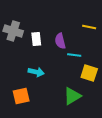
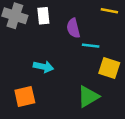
white rectangle: (36, 39) -> (43, 16), moved

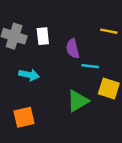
cyan arrow: (43, 67) -> (29, 75), moved
green triangle: (88, 97) -> (78, 101), moved

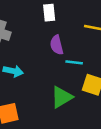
white rectangle: (43, 36) -> (49, 13), moved

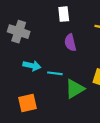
cyan line: (74, 62) -> (55, 73), moved

